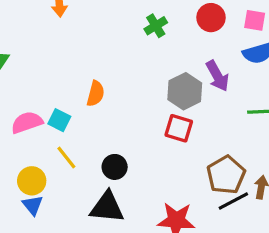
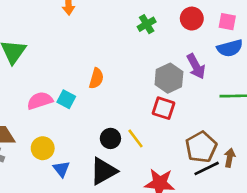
yellow line: (66, 158) -> (136, 138), moved
blue triangle: (33, 205) -> (61, 169), moved
black triangle: (107, 207) -> (104, 171), turned -36

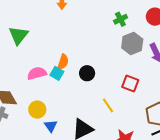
orange semicircle: (96, 78) -> (63, 62), moved
gray hexagon: (169, 78) -> (132, 43), moved
black circle: (110, 138) -> (87, 73), moved

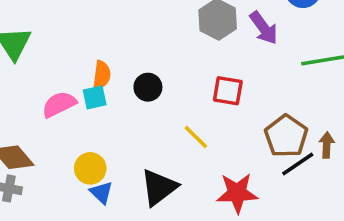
cyan square: (57, 73) -> (95, 97), turned -32
yellow circle: (37, 110) -> (90, 168), moved

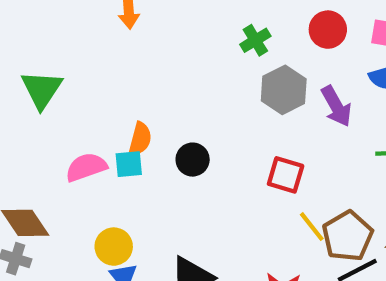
yellow line: (196, 137) -> (312, 227), moved

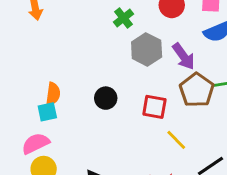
black circle: (193, 160) -> (106, 98), moved
pink semicircle: (86, 167) -> (36, 143), moved
brown pentagon: (348, 236) -> (197, 90), moved

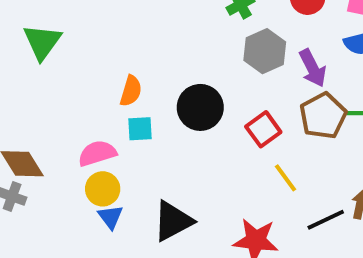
black circle: (106, 98) -> (200, 107), size x1.5
red square: (154, 107) -> (263, 129), turned 35
cyan square: (47, 112) -> (140, 129), moved

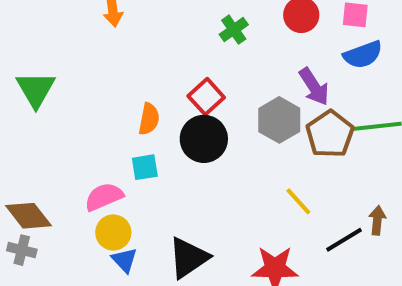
gray hexagon: (265, 51) -> (279, 120), moved
orange semicircle: (131, 91) -> (149, 119), moved
red square: (263, 129) -> (206, 97), moved

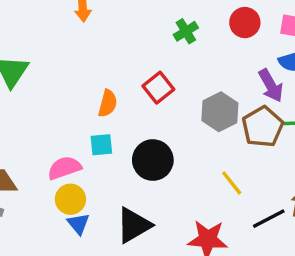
purple arrow: (314, 87) -> (271, 86), moved
black circle: (204, 139) -> (153, 160), moved

